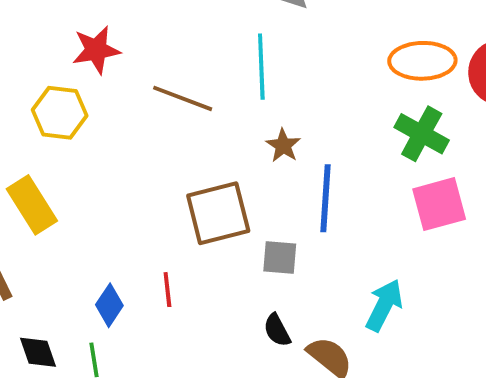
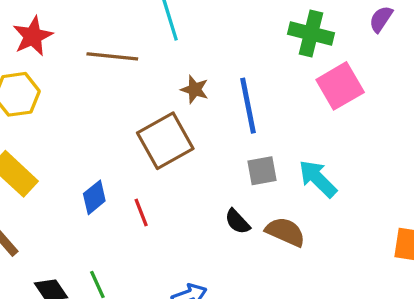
brown star: (283, 145) -> (195, 89), moved
gray square: (280, 258) -> (262, 171), moved
blue diamond: (109, 305) -> (94, 197), moved, turned 32
cyan arrow: (384, 305) -> (318, 179), turned -57

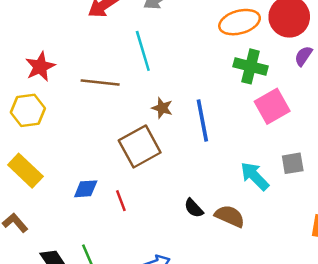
gray square: (262, 171) -> (293, 163), moved
blue diamond: (94, 197) -> (86, 189), turned 35

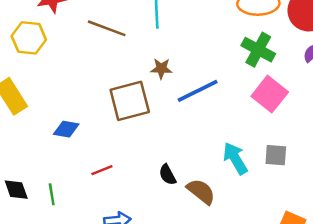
pink square: (272, 106) -> (270, 94), turned -36
brown star: (162, 108) -> (161, 69), turned -30
blue line: (202, 121) -> (198, 91), turned 60
red line: (121, 201) -> (102, 170), moved, turned 75

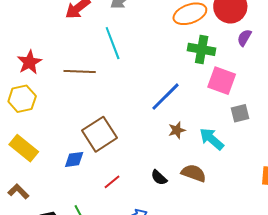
brown star: (161, 69) -> (177, 130), moved
brown square: (130, 101) -> (99, 134), moved
gray square: (276, 155) -> (240, 113), moved
black semicircle: (167, 175) -> (159, 178), moved

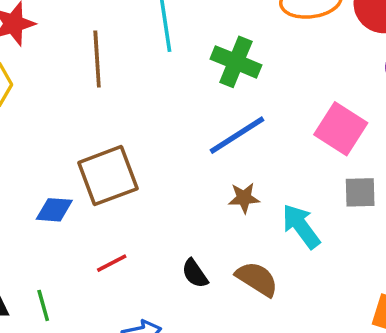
green cross: (202, 49) -> (236, 62), moved
brown line: (80, 72) -> (97, 59), turned 72

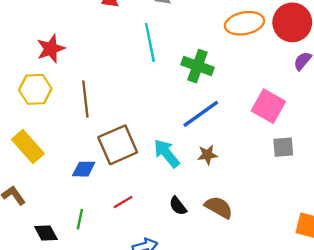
brown line: (97, 59) -> (85, 99), moved
cyan arrow: (301, 226) -> (167, 153), moved
green line: (43, 305) -> (80, 219), moved, turned 30

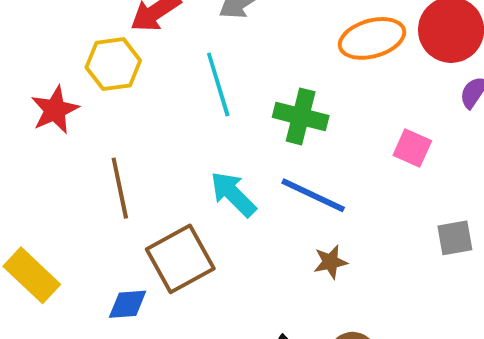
yellow hexagon: (35, 89) -> (113, 64), moved
pink square: (268, 106) -> (412, 148), moved, size x0.7
blue line: (201, 114) -> (313, 195), turned 66
cyan arrow: (167, 153) -> (233, 194), moved

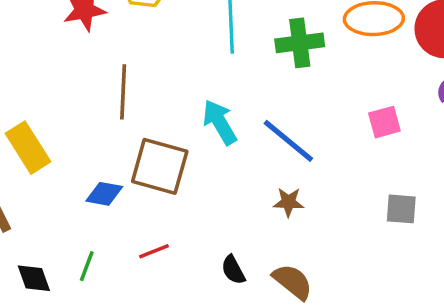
green cross: (301, 116) -> (300, 43), moved, turned -36
pink square: (412, 148) -> (384, 122), turned 36
brown square: (180, 259) -> (160, 166), turned 30

